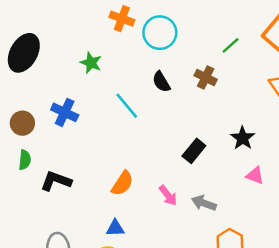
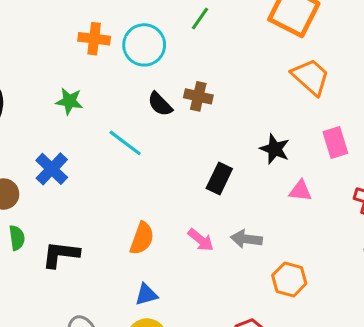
green line: (231, 45) -> (200, 19), moved
brown cross: (206, 77) -> (198, 96), moved
blue cross: (65, 112) -> (52, 169), turned 32

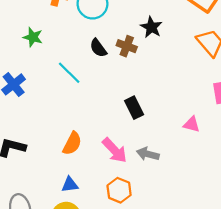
black star: (275, 149) -> (151, 27), moved
black rectangle: (219, 178) -> (134, 108), turned -60
pink arrow: (201, 240) -> (115, 150), size x1.4
orange hexagon: (289, 280) -> (119, 190), moved

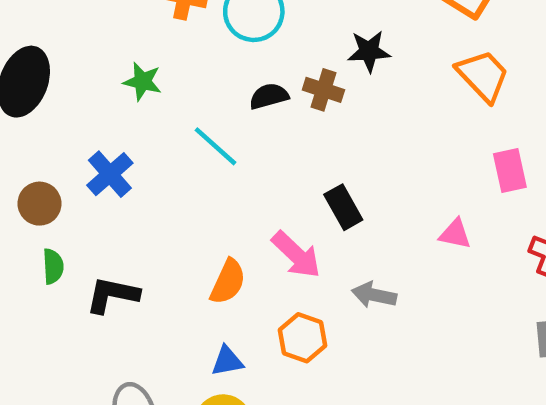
black star: (151, 27) -> (369, 51), turned -30
black semicircle: (98, 48) -> (269, 96), turned 114
pink arrow: (115, 150) -> (296, 255), moved
orange hexagon: (119, 190) -> (303, 338), moved

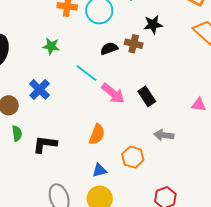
pink arrow: (296, 255) -> (113, 93), moved

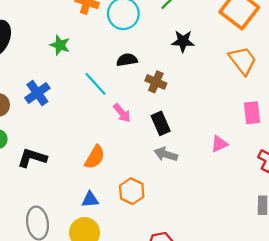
brown cross: (134, 44) -> (156, 82), moved
pink arrow: (113, 93) -> (122, 113), size x0.7
pink triangle: (199, 105) -> (219, 144), turned -42
gray arrow: (164, 135) -> (166, 154), moved

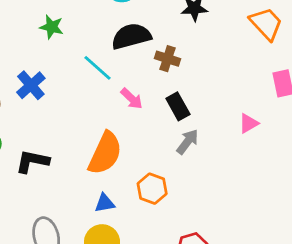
black semicircle: (127, 60) -> (131, 36), size x1.6
gray arrow: (166, 154) -> (187, 142), turned 115
orange semicircle: (95, 157) -> (105, 153), size x1.5

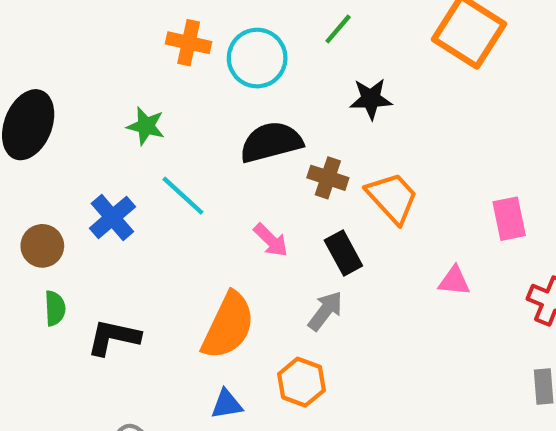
orange trapezoid: (266, 24) -> (392, 198), moved
cyan line: (98, 68) -> (183, 196), moved
pink triangle: (249, 123) -> (454, 281), turned 35
gray arrow: (187, 142) -> (325, 311), moved

